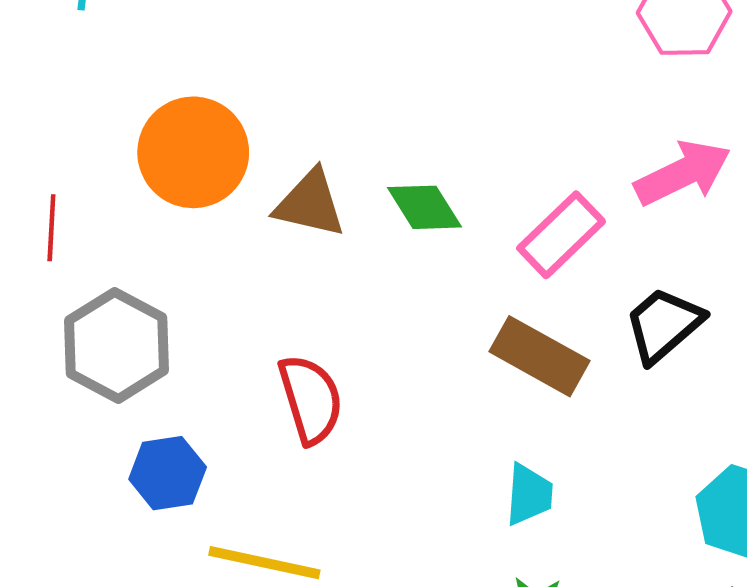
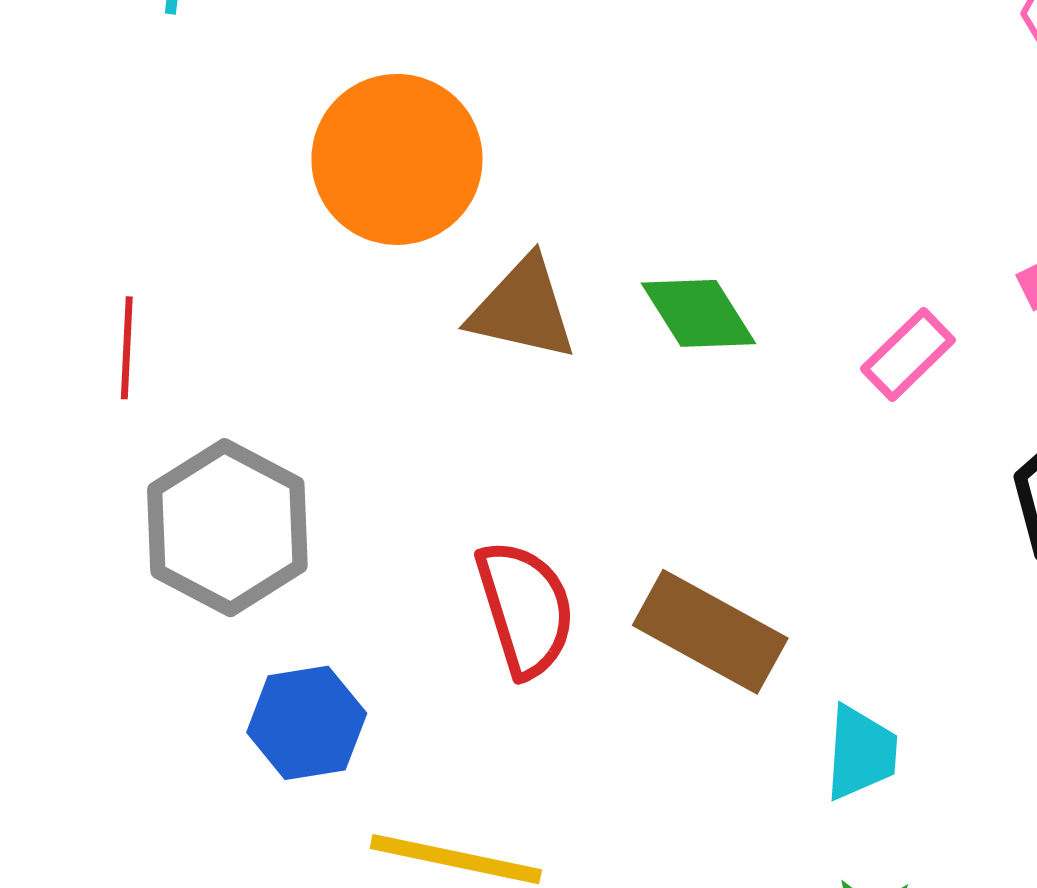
orange circle: (193, 152) -> (397, 159), moved
pink rectangle: (561, 235) -> (908, 354), size x0.7
brown rectangle: (540, 356) -> (710, 632), moved

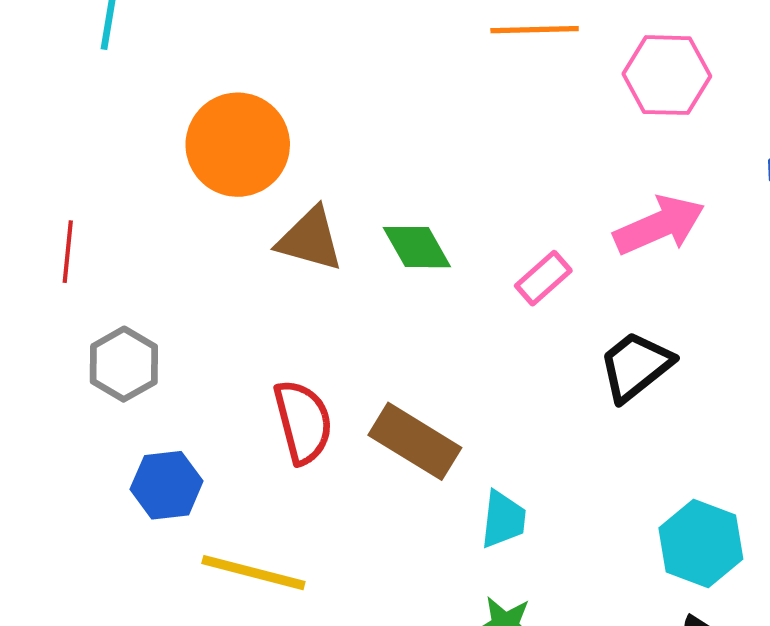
gray hexagon: (227, 528) -> (124, 364), size x0.7

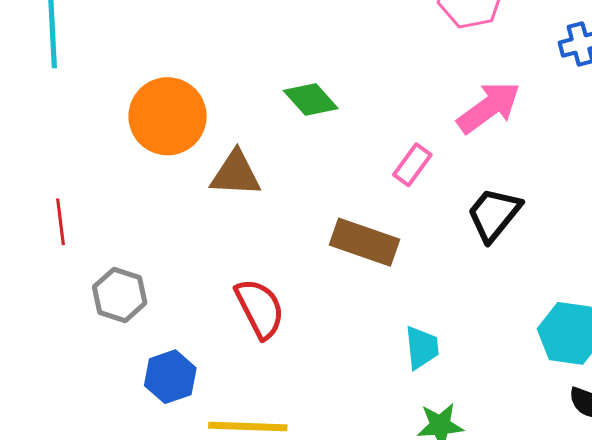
green diamond: (417, 247) -> (311, 99), moved
brown rectangle: (415, 441) -> (365, 242), moved

